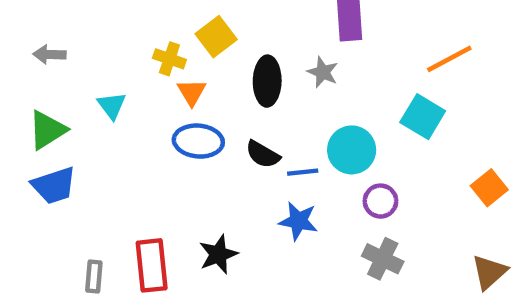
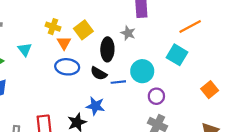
yellow square: (216, 37) -> (83, 30), moved
black ellipse: (267, 81) -> (107, 49), moved
blue star: (298, 221) -> (95, 106), moved

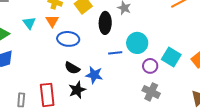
orange triangle: (64, 43) -> (52, 21), moved
cyan square: (177, 55) -> (171, 57), moved
black semicircle: (99, 73) -> (72, 68), moved

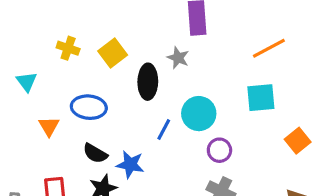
orange triangle: (52, 21) -> (49, 126), moved
blue line: (115, 53) -> (164, 129), turned -56
cyan square: (171, 57) -> (261, 98), moved, turned -36

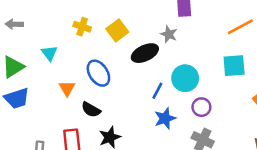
black ellipse: (148, 82) -> (145, 53), turned 64
blue ellipse: (89, 107) -> (98, 73), turned 52
black semicircle: (95, 153) -> (91, 110), moved
blue star: (130, 165) -> (165, 118), moved, turned -30

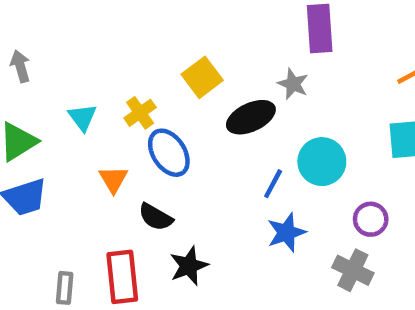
gray arrow: (14, 24) -> (20, 66), turned 72
yellow cross: (82, 27) -> (140, 113), moved, turned 36
purple circle: (201, 107) -> (371, 219), moved

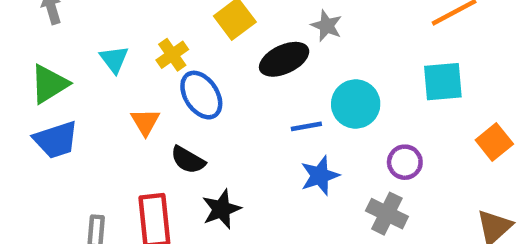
blue line: (273, 184) -> (306, 126), turned 52

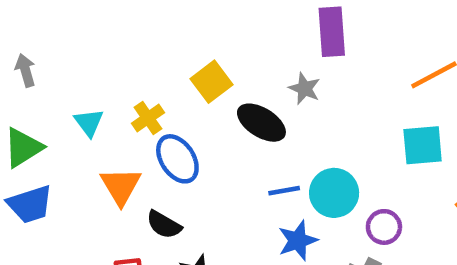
black ellipse: (284, 59) -> (261, 123), turned 57
cyan circle: (356, 104) -> (334, 193), moved
orange triangle: (145, 122) -> (121, 186), size x1.4

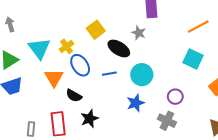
cyan triangle: (89, 123) -> (39, 48), size x1.6
cyan square: (423, 145) -> (193, 59), turned 30
blue line: (284, 191) -> (109, 74), moved
cyan circle: (334, 193) -> (142, 75), moved

